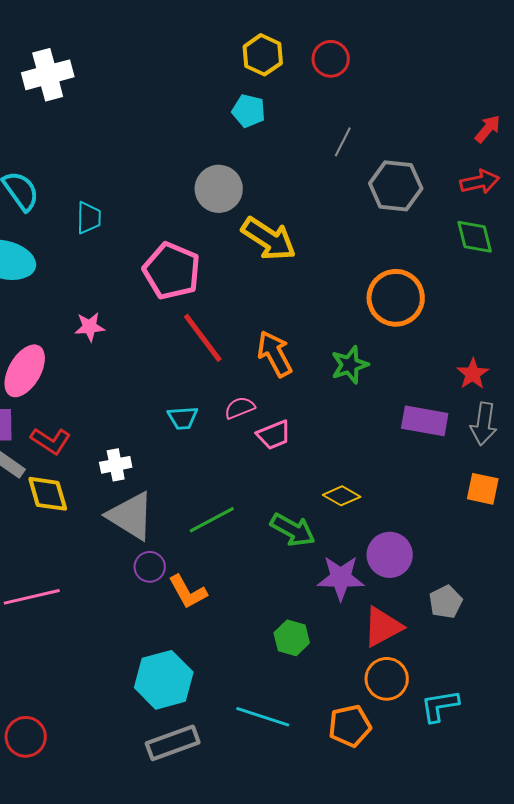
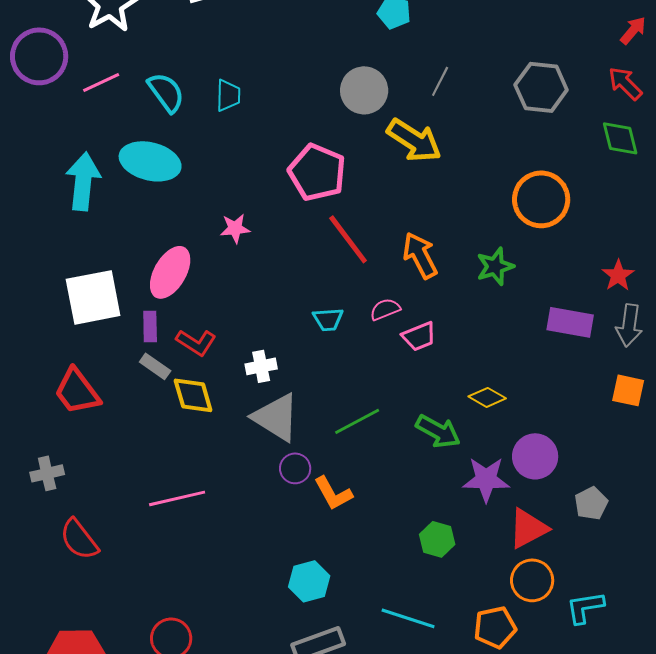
gray line: (343, 142) -> (440, 81), moved
red arrow: (480, 182) -> (625, 83), turned -123
cyan trapezoid: (89, 218) -> (228, 95), moved
cyan hexagon: (164, 680) -> (309, 581), size x0.7

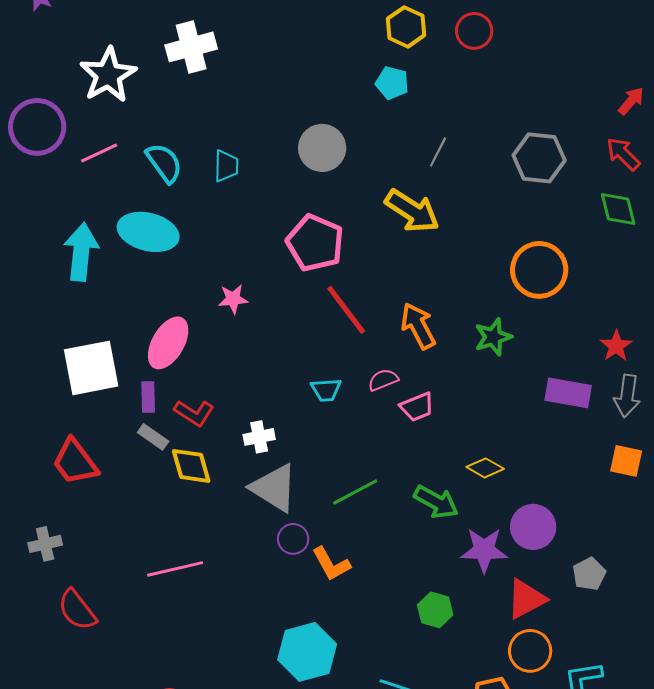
gray circle: (364, 90) -> (322, 148), moved
cyan hexagon: (309, 581) -> (307, 652), size x1.4

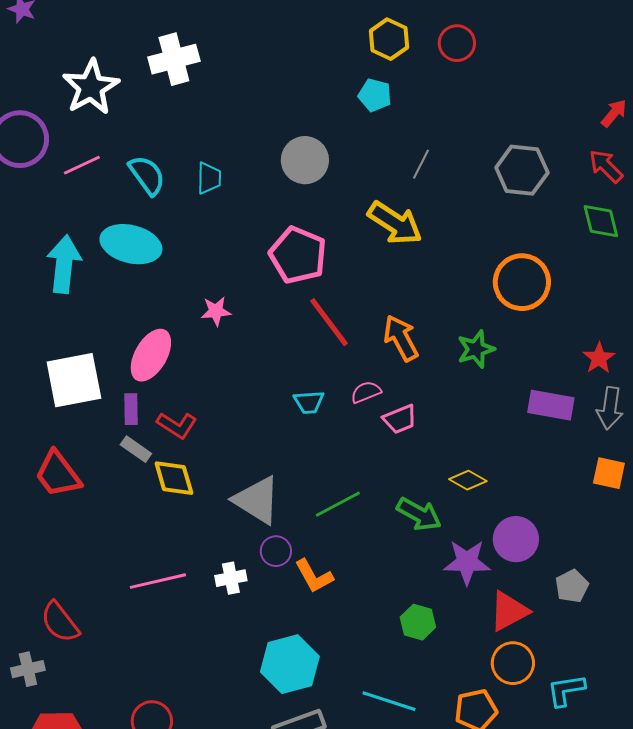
white cross: (259, 437) -> (231, 578), moved
gray cross: (45, 544) -> (28, 669), moved

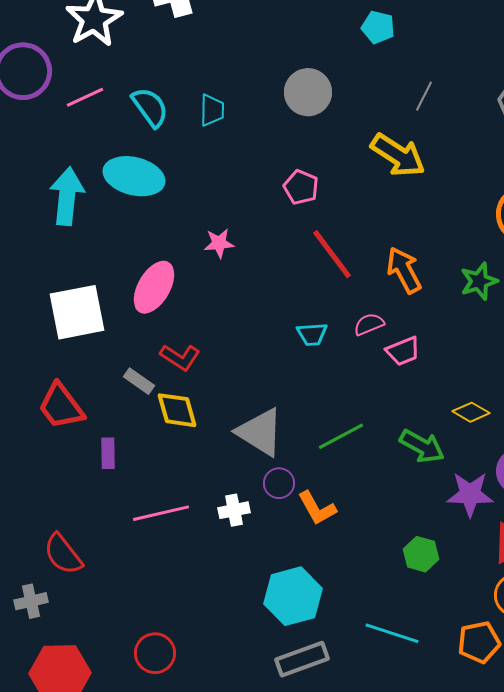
pink pentagon: (298, 255) -> (301, 187), size x0.6
purple rectangle: (131, 409) -> (108, 453), moved

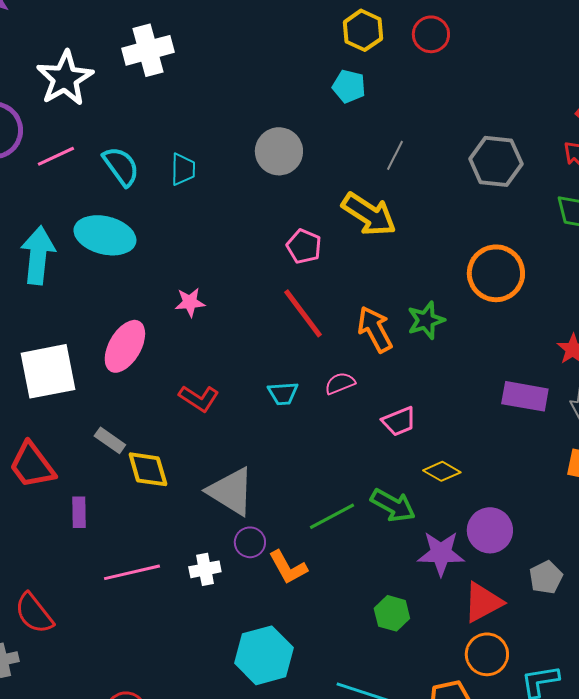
pink pentagon: (301, 187) -> (304, 246), moved
green star: (479, 281) -> (426, 320), moved
pink trapezoid: (403, 351) -> (399, 421), moved
red L-shape: (180, 357) -> (199, 398), moved
green line: (341, 436) -> (332, 516), moved

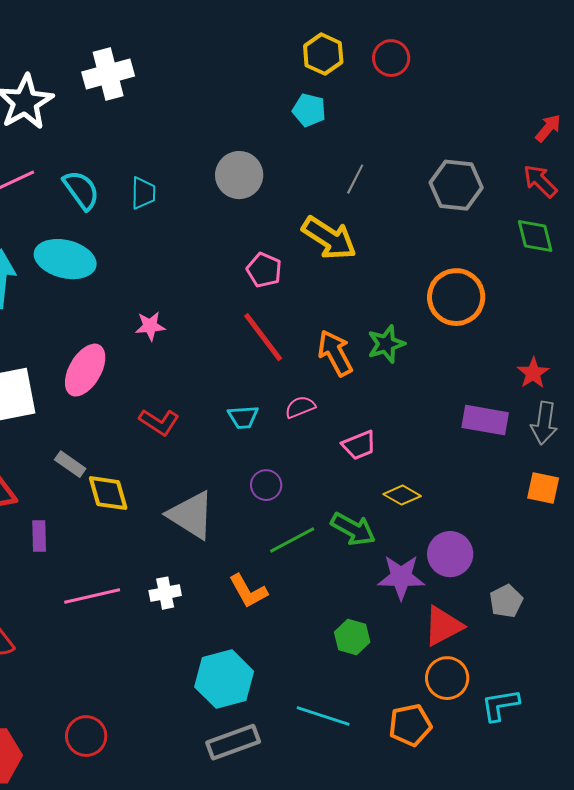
purple circle: (250, 542) -> (266, 485), moved

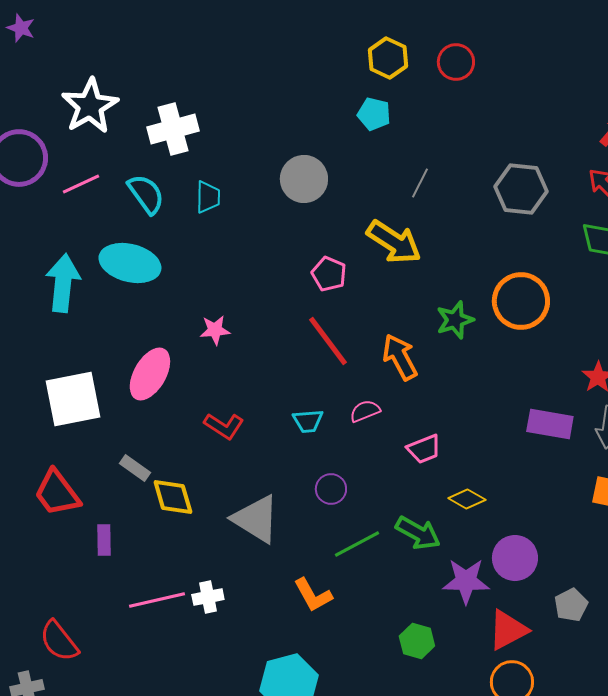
white cross: (108, 74) -> (173, 129), moved
green star: (386, 344) -> (455, 320), moved
white cross: (165, 593) -> (208, 597), moved

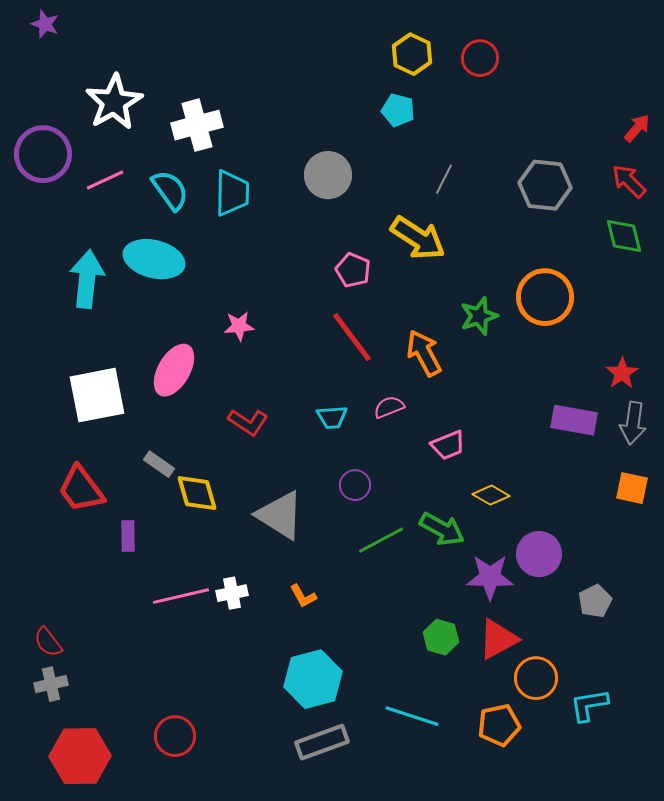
cyan trapezoid: (208, 197) -> (232, 193), size x1.4
orange L-shape: (313, 595) -> (303, 596), moved, size x0.7
red triangle: (508, 630) -> (498, 639), moved
red semicircle: (59, 641) -> (48, 642), moved, size x0.7

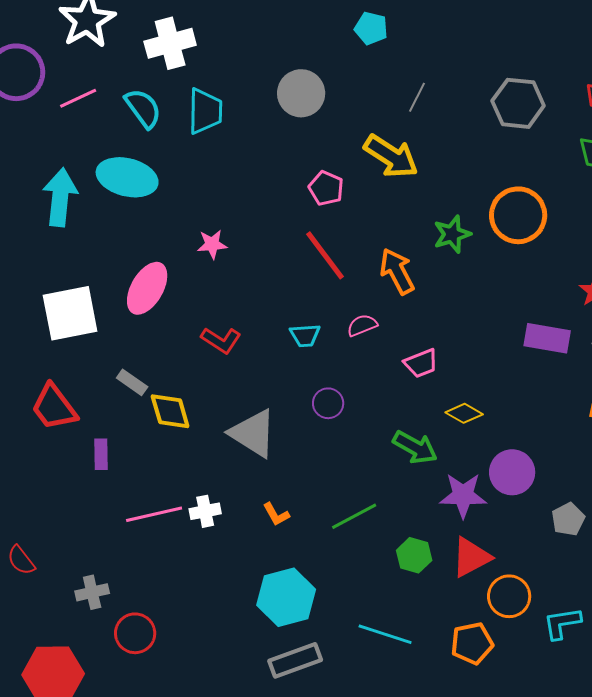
green line: (381, 540) -> (354, 516), moved
gray cross: (51, 684) -> (92, 592), moved
red circle: (175, 736) -> (135, 633), moved

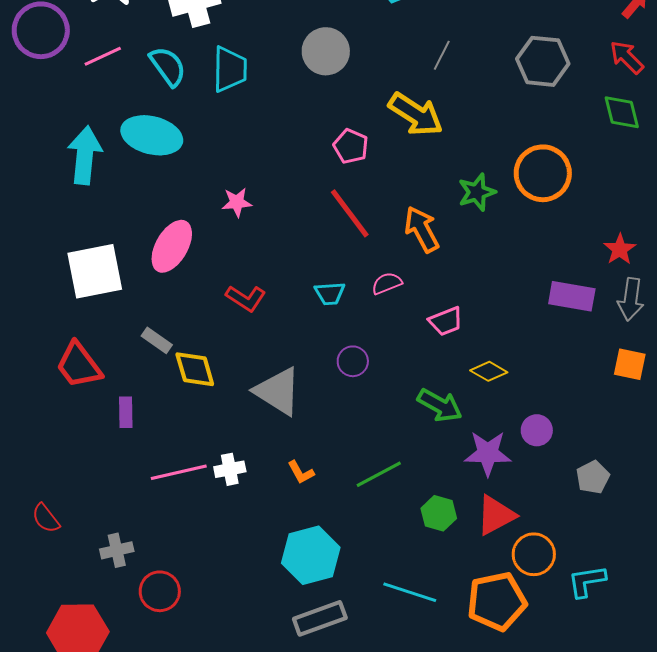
purple circle: (512, 472) -> (537, 430), size x0.7
orange pentagon: (472, 643) -> (497, 601), size x1.4

